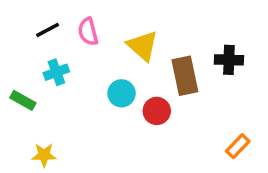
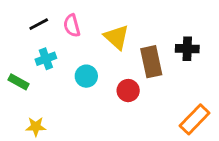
cyan circle: (122, 93) -> (86, 76), moved
orange rectangle: (238, 146) -> (195, 119), size x1.5

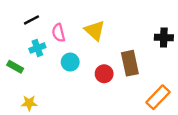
pink semicircle: (72, 26) -> (58, 33), moved
black cross: (187, 49) -> (164, 37), moved
brown rectangle: (151, 62) -> (130, 63), moved

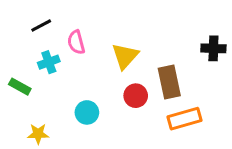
yellow triangle: (95, 30) -> (125, 56), moved, turned 30
cyan circle: (70, 62) -> (87, 112), moved
orange rectangle: (158, 97) -> (184, 119), moved, turned 30

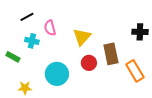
cyan cross: (49, 62) -> (32, 41), turned 32
cyan circle: (87, 112) -> (57, 74), size x1.5
orange rectangle: (184, 119) -> (135, 71), moved, turned 75

